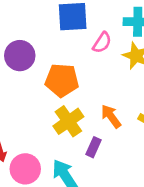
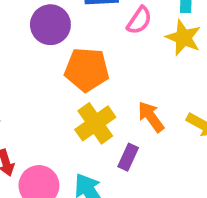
purple circle: (20, 56) -> (50, 25), moved

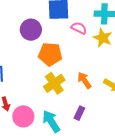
pink semicircle: (139, 20) -> (79, 28), turned -98
purple rectangle: (128, 157) -> (79, 113), moved

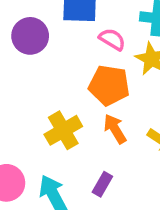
orange pentagon: (50, 54) -> (109, 85), moved

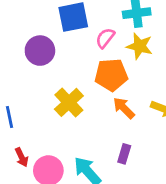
pink semicircle: (112, 39) -> (105, 38), turned -70
yellow cross: (63, 130) -> (69, 102), moved

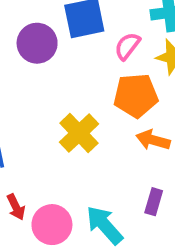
purple circle: (40, 51) -> (37, 43), moved
orange arrow: (124, 108) -> (153, 140), turned -30

